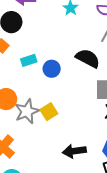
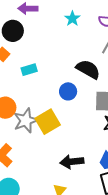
blue circle: (52, 69) -> (68, 91), moved
yellow square: (49, 112) -> (48, 122), size x1.4

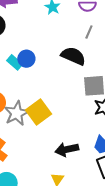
cyan rectangle: (29, 70) -> (15, 62), turned 63
blue circle: (68, 91) -> (26, 59), moved

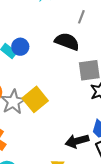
black arrow: (67, 149) -> (77, 141), moved

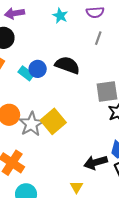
black semicircle: (67, 42) -> (67, 65), moved

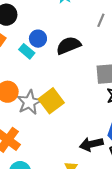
black semicircle: (67, 65) -> (69, 45), turned -45
blue circle: (38, 69) -> (38, 39), moved

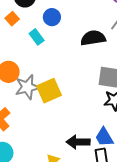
blue circle: (38, 39) -> (52, 17), moved
black semicircle: (69, 45) -> (93, 38), moved

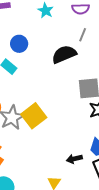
black arrow: (78, 142) -> (74, 159), size x0.7

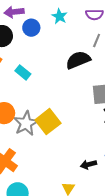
blue circle: (19, 44) -> (31, 28), moved

